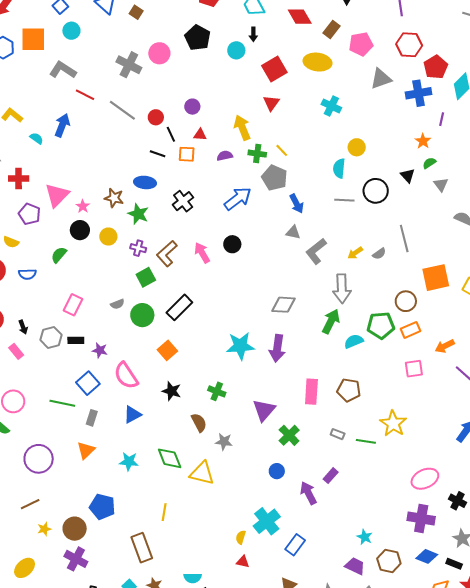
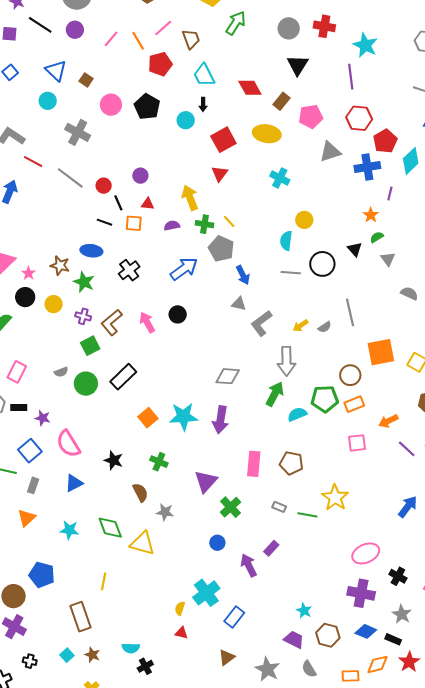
cyan circle: (71, 31) -> (48, 101), moved
pink circle: (159, 53) -> (111, 105), moved
orange square: (167, 350) -> (148, 418), moved

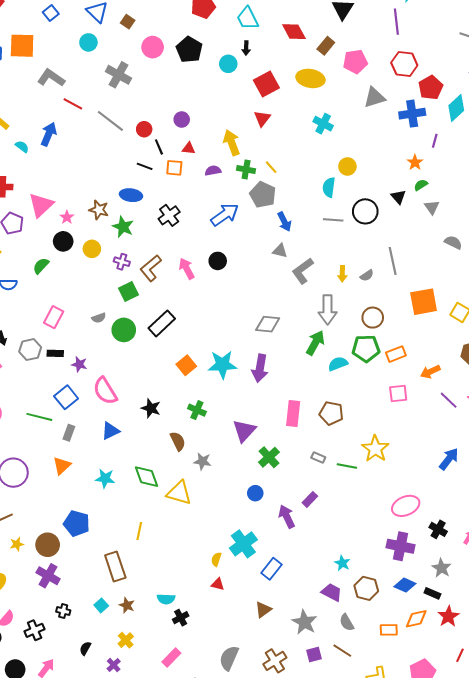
yellow arrow: (301, 326) -> (342, 274), turned -56
brown circle: (350, 375) -> (373, 318), moved

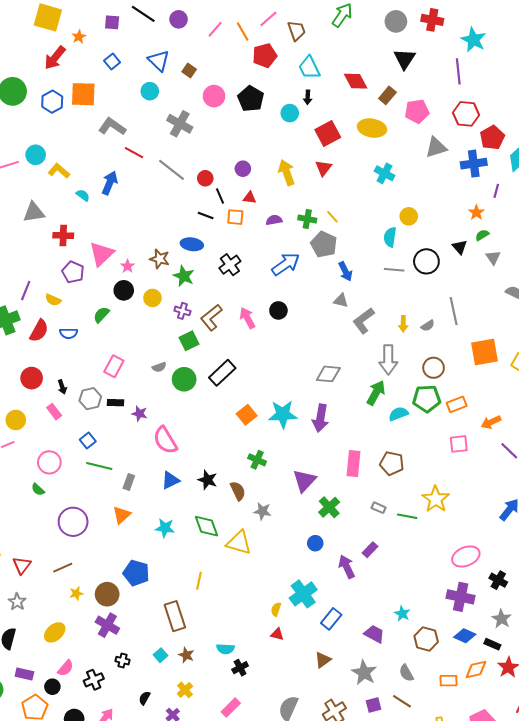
yellow arrow: (232, 143) -> (287, 172), moved
blue square: (66, 397) -> (88, 441), moved, size x0.7
black star: (151, 408) -> (208, 480), moved
purple trapezoid: (332, 592) -> (374, 634), moved

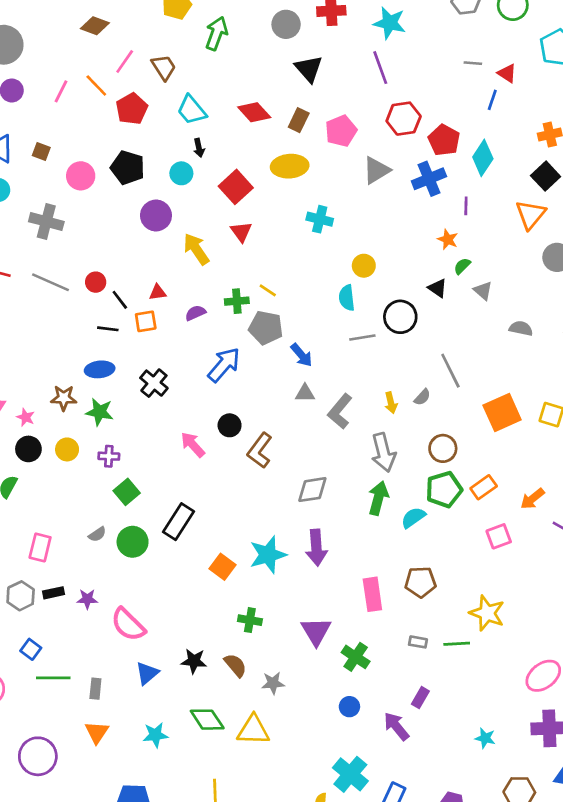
purple circle: (243, 169) -> (156, 216), moved, size x1.5
brown L-shape: (211, 317) -> (260, 450), moved
cyan star: (402, 614) -> (485, 738), moved

